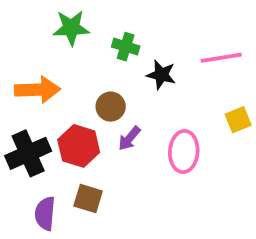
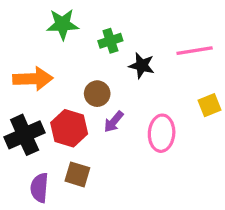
green cross: (126, 47) -> (110, 41), turned -35

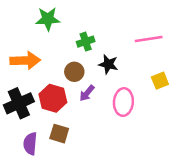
green cross: (110, 41) -> (86, 42), moved
black star: (142, 66) -> (108, 64), moved

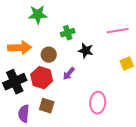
brown circle: (74, 72) -> (49, 55), moved
pink ellipse: (123, 102) -> (98, 103), moved

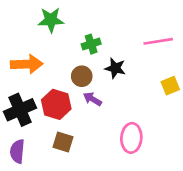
brown circle: (49, 55) -> (82, 76), moved
purple arrow: (69, 74) -> (92, 99), turned 80
purple semicircle: (24, 114) -> (17, 151), moved

